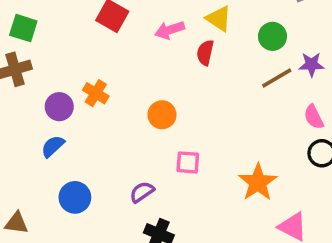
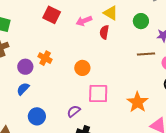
brown line: (277, 78) -> (146, 54), moved, turned 30
pink square: (188, 162) -> (98, 93), size x1.5

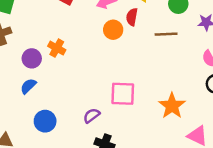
brown line: (146, 54) -> (166, 34), moved
orange circle: (82, 68) -> (113, 30), moved

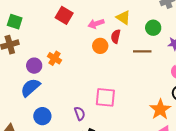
blue semicircle: (28, 86) -> (30, 88), size x1.5
orange star: (172, 106) -> (160, 109), moved
purple semicircle: (92, 116) -> (80, 113), turned 104

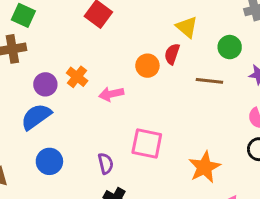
pink arrow: (96, 24) -> (111, 94), moved
orange star: (160, 109) -> (204, 167), moved

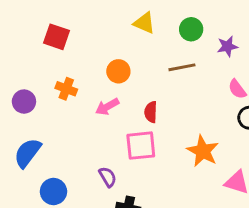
red semicircle: (172, 54) -> (151, 112), moved
orange cross: (77, 77) -> (66, 89), moved
purple circle: (45, 84) -> (24, 102), moved
pink arrow: (111, 94) -> (107, 107), moved

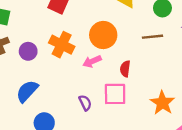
orange circle: (118, 71) -> (103, 35), size x1.5
orange cross: (66, 89) -> (62, 45), size x1.5
purple semicircle: (108, 177) -> (85, 103), moved

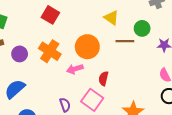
brown line: (152, 37) -> (125, 41), moved
pink square: (115, 94) -> (92, 100), turned 30

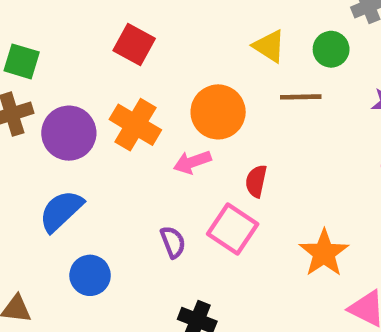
green circle: (142, 28) -> (331, 49), moved
purple circle: (20, 54) -> (69, 133), size x1.5

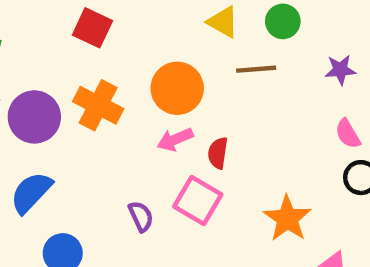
pink arrow: (192, 162) -> (175, 139), moved

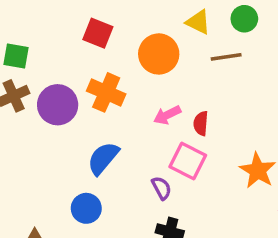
orange circle: (177, 88) -> (159, 54), moved
blue semicircle: (31, 192) -> (103, 158), moved
purple semicircle: (141, 216) -> (161, 188), moved

